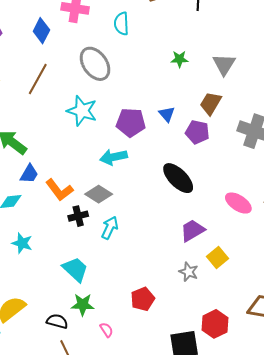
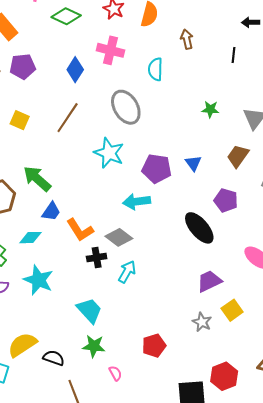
purple pentagon: (197, 132) -> (226, 200), moved
cyan star: (22, 243) -> (38, 280), size x1.4
black semicircle: (57, 321) -> (54, 358), moved

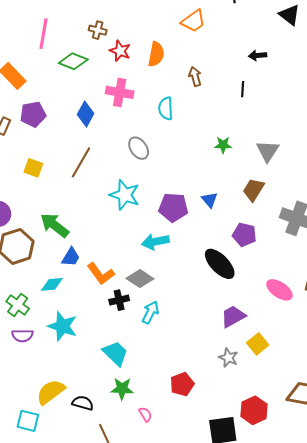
gray ellipse: (126, 107) -> (139, 148), size x0.7

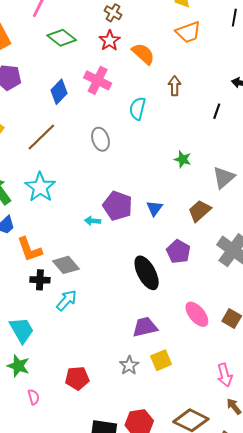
brown cross: (98, 30) -> (113, 13), moved
orange semicircle: (156, 54) -> (143, 54), turned -75
cyan star: (125, 195) -> (40, 187), moved
cyan arrow: (155, 242) -> (92, 221), moved, size x0.6

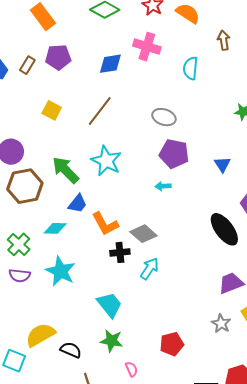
blue diamond: (59, 92) -> (110, 64), turned 45
gray ellipse: (101, 139) -> (164, 117), moved, turned -45
purple pentagon: (118, 206) -> (174, 154), moved

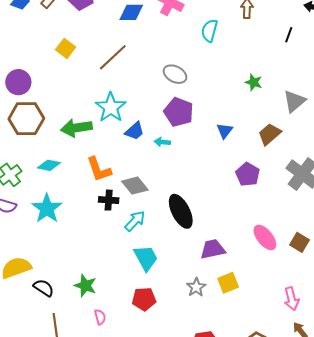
green arrow: (65, 170) -> (76, 128), moved, turned -64
blue trapezoid: (77, 204) -> (135, 131), moved
black ellipse: (224, 229) -> (181, 211), moved
cyan trapezoid: (109, 305) -> (146, 258), moved

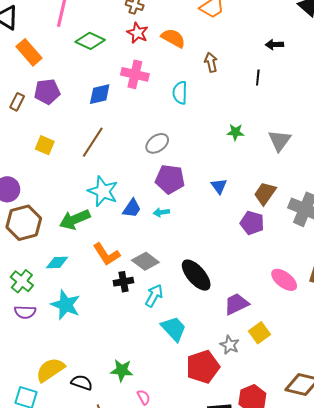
gray ellipse: (175, 74) -> (157, 143), turned -50
brown trapezoid: (270, 134) -> (265, 193), moved
red pentagon: (144, 299) -> (203, 367), moved, size x1.4

